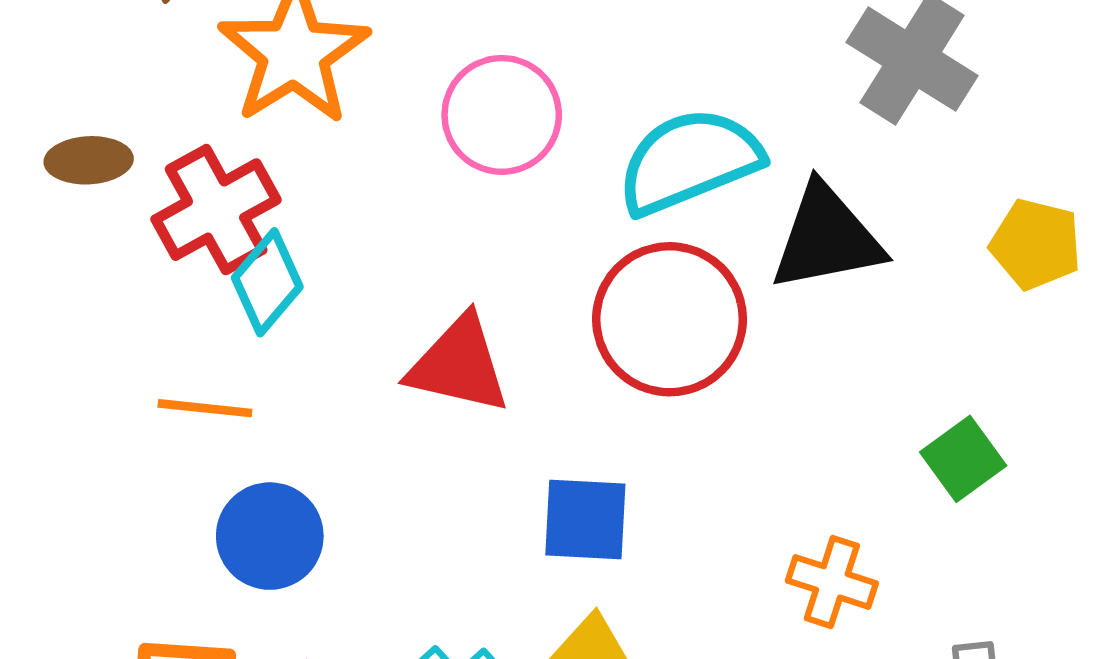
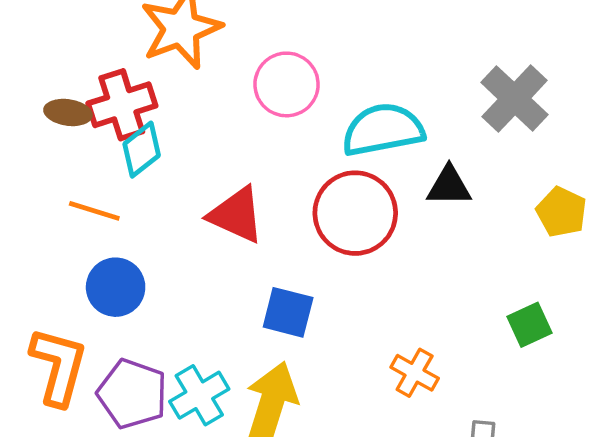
brown ellipse: (89, 160) -> (68, 112), moved
black triangle: (827, 238) -> (449, 186), size x0.7
green square: (963, 459) -> (529, 325), moved

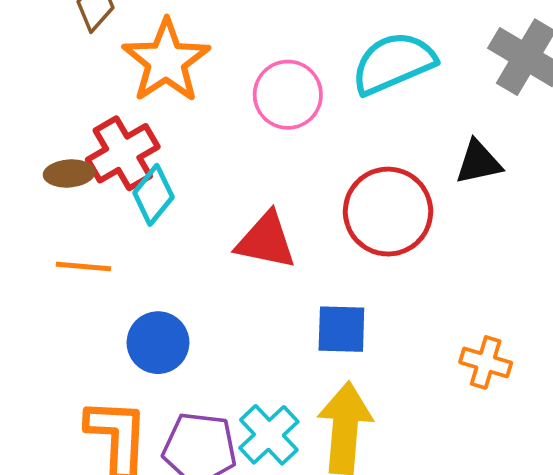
cyan semicircle: (383, 130) -> (393, 63), moved
orange line: (94, 211) -> (83, 267), moved

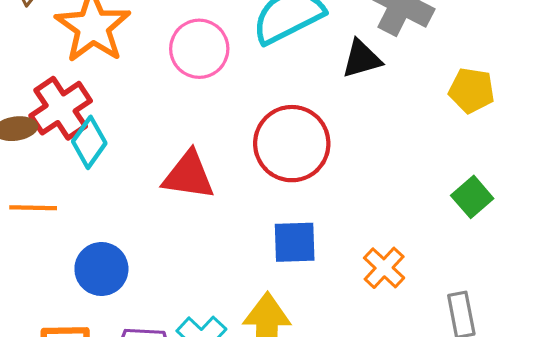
black triangle: (478, 162) -> (362, 59), moved
blue square: (341, 329) -> (295, 242), moved
orange cross: (486, 362) -> (384, 268), turned 30

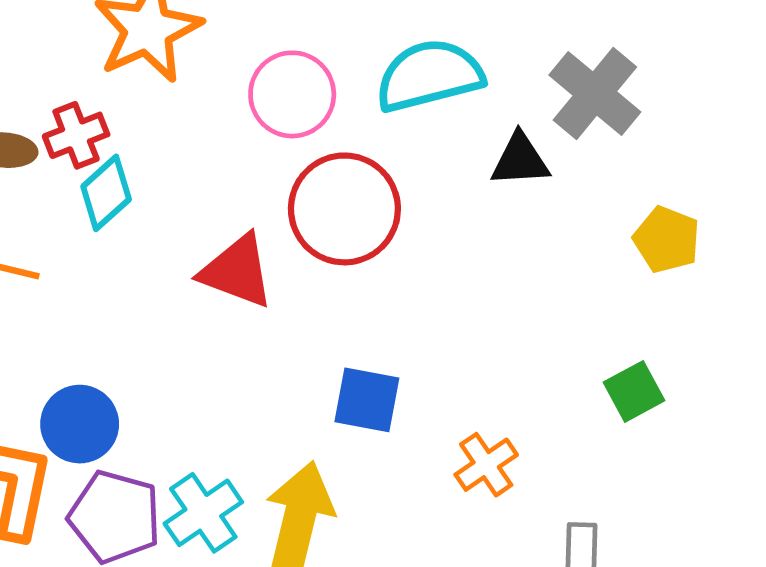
red cross: (61, 108) -> (76, 135), size x0.7
red circle: (292, 144) -> (344, 209), moved
blue circle: (101, 269) -> (80, 424), moved

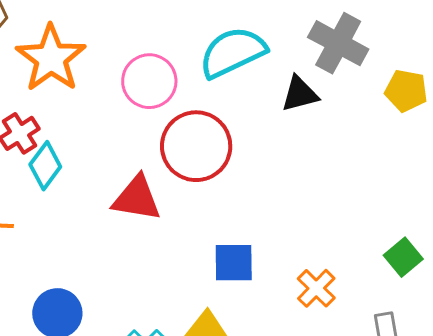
yellow pentagon: (667, 240) -> (406, 91), moved
green square: (634, 391) -> (403, 257), moved

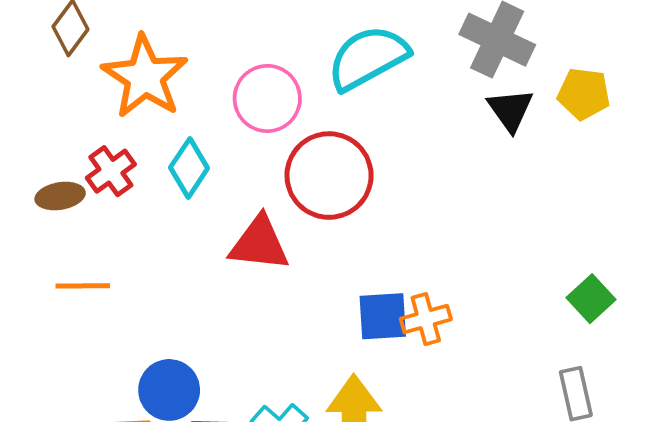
black triangle: (300, 94) -> (510, 110), moved, turned -48
cyan diamond: (45, 166) -> (189, 168), moved
orange cross: (316, 288) -> (426, 319), moved, turned 33

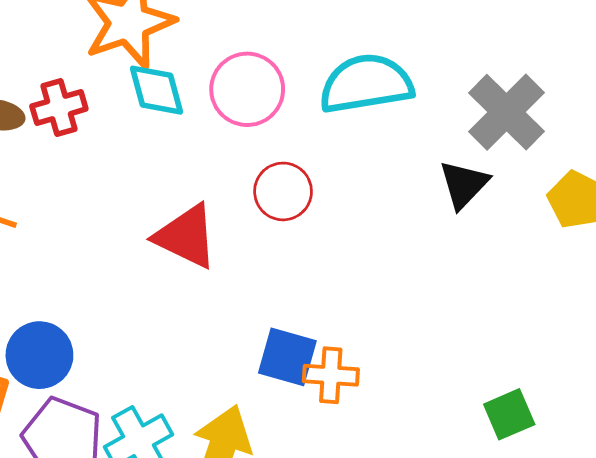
black triangle: (510, 110) -> (464, 184), moved
cyan diamond: (189, 168) -> (157, 90), moved, turned -68
red circle: (329, 176) -> (283, 191), size x0.6

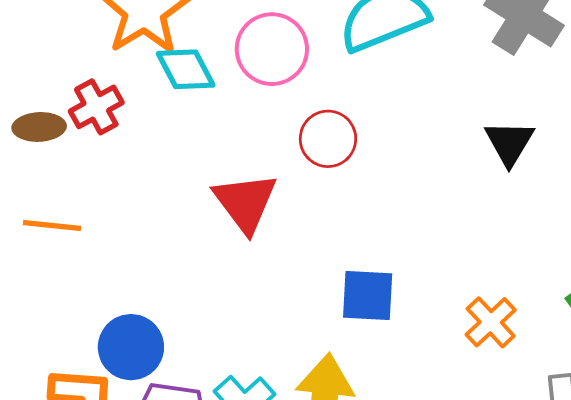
black triangle: (464, 184) -> (509, 143), moved
red triangle: (186, 236) -> (245, 202), turned 40
orange cross: (331, 375) -> (491, 322), moved, turned -34

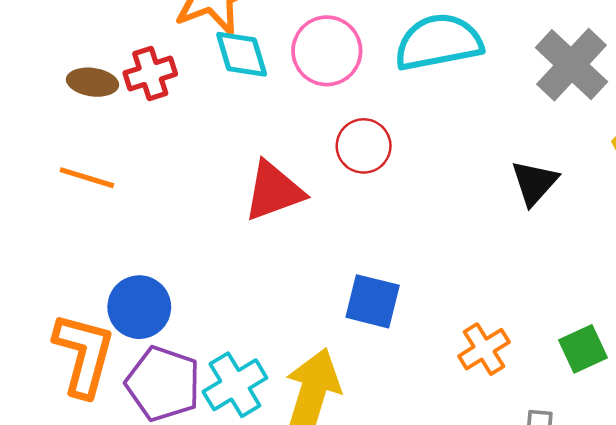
red triangle: (245, 202) -> (274, 191), turned 36

